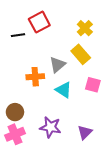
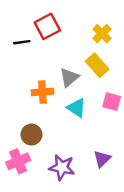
brown circle: (15, 112) -> (31, 135), moved
purple star: (50, 127) -> (62, 167), moved

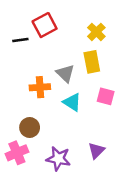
yellow rectangle: (97, 65) -> (92, 62), turned 30
gray triangle: (69, 77) -> (65, 73), turned -36

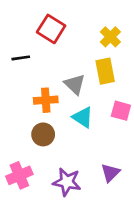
red square: (45, 25) -> (51, 29), turned -30
black line: (20, 40) -> (21, 58), moved
brown circle: (30, 127) -> (43, 134), moved

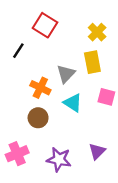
black line: (21, 58) -> (18, 51), turned -49
gray triangle: (75, 84) -> (66, 74), turned 30
orange cross: (46, 100) -> (40, 88), turned 30

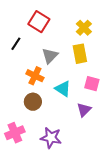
gray triangle: (66, 74) -> (50, 56), moved
purple triangle: (97, 151) -> (84, 110), moved

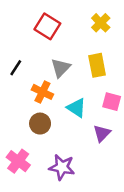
yellow cross: (84, 28) -> (101, 23), moved
black line: (16, 44) -> (16, 68), moved
pink cross: (15, 133) -> (18, 161), turned -30

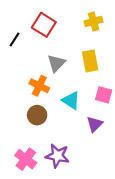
yellow cross: (101, 23) -> (94, 21), turned 30
black line: (16, 68) -> (15, 40), moved
pink cross: (18, 161) -> (26, 159), moved

